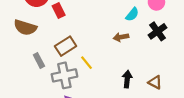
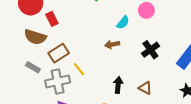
brown semicircle: (25, 27) -> (35, 37), moved
black cross: (158, 31) -> (150, 50), moved
gray rectangle: (39, 61) -> (33, 67), turned -32

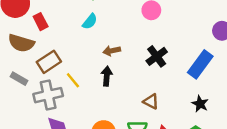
cyan semicircle: (123, 23) -> (90, 22), moved
black arrow: (118, 85) -> (107, 76), moved

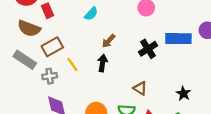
brown arrow: (112, 51) -> (109, 41), turned -40
blue rectangle: (200, 64) -> (178, 39), moved, turned 50
gray rectangle: (19, 79) -> (25, 60), size x1.5
gray cross: (48, 95) -> (50, 76), size x0.6

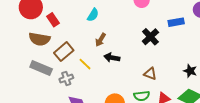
blue rectangle: (178, 39) -> (176, 22), size x0.7
brown arrow: (109, 41) -> (100, 40), moved
black arrow: (103, 63) -> (112, 58), turned -77

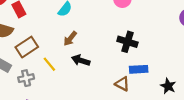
blue rectangle: (176, 22) -> (139, 69), moved
black cross: (150, 37) -> (127, 42), turned -36

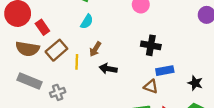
brown rectangle: (27, 47) -> (56, 50), moved
yellow line: (49, 64) -> (77, 62), moved, turned 48

